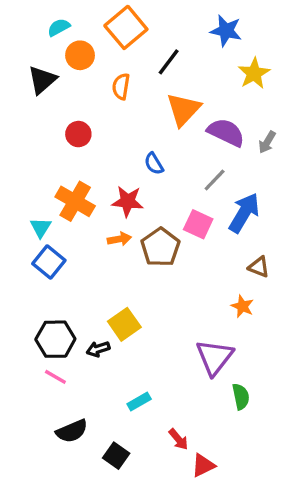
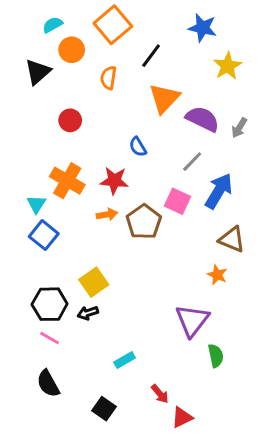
brown triangle: (259, 267) -> (232, 239), size x1.4
yellow square: (124, 324) -> (94, 282), moved
black semicircle: (72, 431) -> (48, 384), moved, turned 84

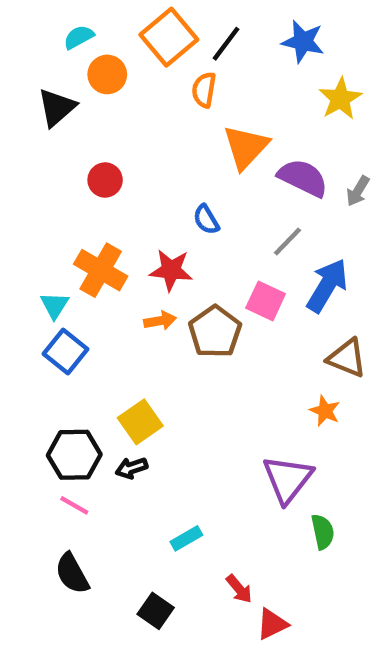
black line: (151, 56) -> (226, 44), moved
orange semicircle: (108, 78) -> (204, 90), moved

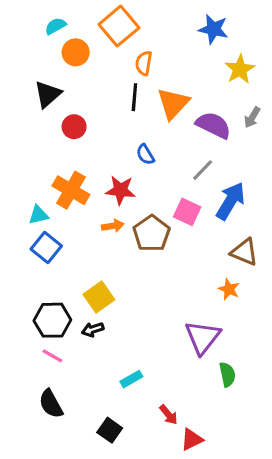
black line: (226, 44) -> (134, 97), moved, turned -32
black triangle: (57, 107) -> (48, 94), moved
gray arrow: (358, 191) -> (252, 117), moved
cyan triangle: (54, 305) -> (38, 215), turned 45

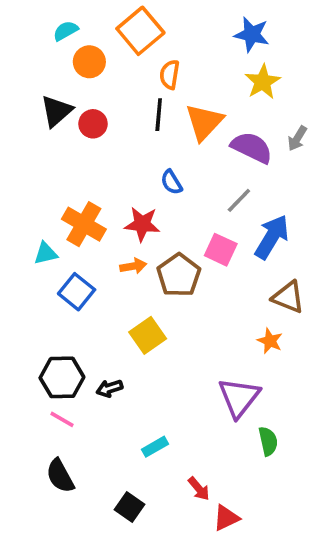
yellow star: (240, 69) -> (263, 82), moved
red circle: (74, 127) -> (93, 124), moved
blue square: (46, 247) -> (77, 292), moved
yellow square: (99, 297) -> (148, 335), moved

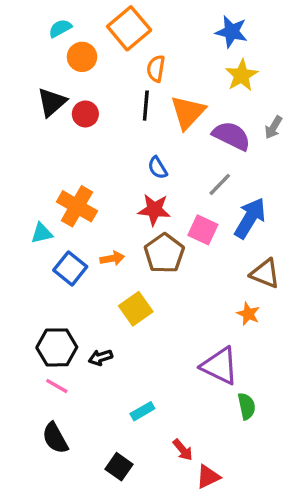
red star: (142, 224) -> (154, 210), moved
orange arrow: (133, 266) -> (112, 258), moved
purple triangle: (239, 397) -> (220, 366), turned -42

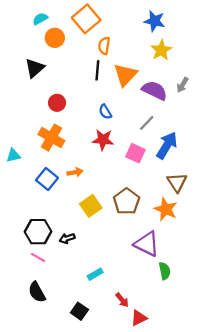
red circle: (85, 114) -> (57, 103), moved
cyan triangle: (42, 233) -> (13, 155), moved
brown pentagon: (164, 253) -> (127, 201), moved
brown triangle: (265, 274) -> (177, 182), turned 35
orange star: (248, 314) -> (166, 209), size x1.5

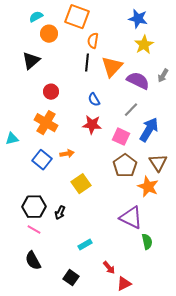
orange square: (86, 19) -> (77, 17), turned -30
brown pentagon: (127, 201) -> (125, 166), moved
black arrow: (67, 238) -> (60, 213), turned -48

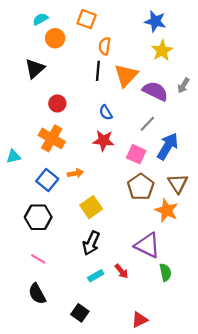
orange square: (77, 17) -> (87, 19), size x0.7
black hexagon: (34, 207) -> (38, 217), moved
black arrow: (60, 213) -> (91, 243), moved, size x1.5
red arrow: (109, 268) -> (122, 271), moved

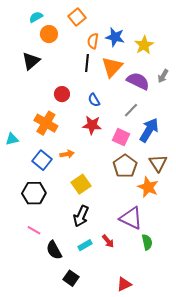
orange square: (87, 19) -> (77, 17), turned 30
blue star: (155, 21) -> (115, 37), moved
red circle: (57, 103) -> (62, 94), moved
black semicircle: (37, 294) -> (54, 250), moved

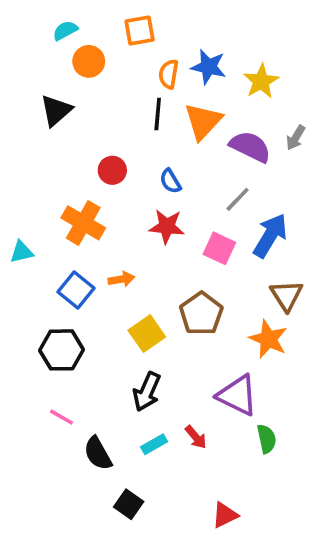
orange square: (77, 17) -> (140, 31), turned 30
brown pentagon: (125, 166) -> (201, 314), moved

